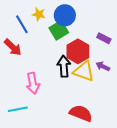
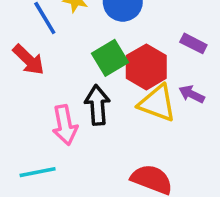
green square: (59, 30) -> (110, 58), moved
black arrow: (64, 66) -> (97, 105), moved

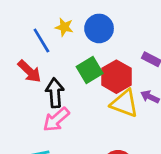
black arrow: (97, 105) -> (55, 93), moved
pink arrow: (65, 125) -> (56, 120), turned 60

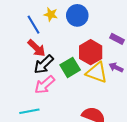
green square: (90, 70) -> (70, 67), moved
red arrow: (29, 71) -> (36, 48), moved
black arrow: (55, 93) -> (44, 64), turned -130

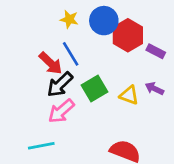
blue line: (33, 25) -> (71, 54), moved
red hexagon: (91, 52) -> (128, 35), moved
yellow triangle: (97, 73) -> (129, 95), size x0.7

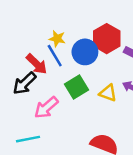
yellow star: (69, 19) -> (57, 39), moved
blue circle: (104, 21) -> (85, 52), moved
black arrow: (60, 85) -> (24, 83), moved

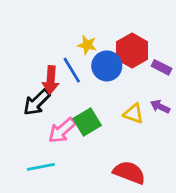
yellow star: (57, 39) -> (87, 45), moved
red arrow: (37, 64) -> (51, 80), turned 50
green square: (76, 87) -> (87, 122), moved

